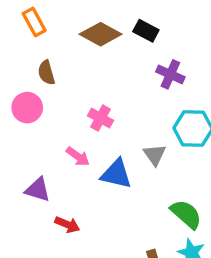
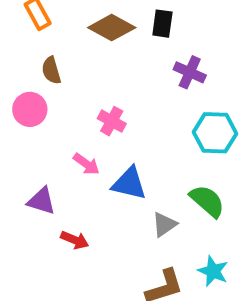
black rectangle: (146, 31) -> (162, 24), turned 70
gray triangle: (155, 155) -> (164, 224), moved, turned 30
green semicircle: (186, 214) -> (207, 201), moved

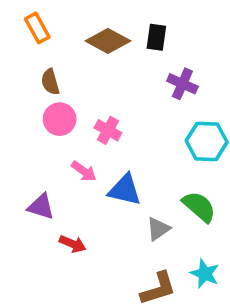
pink circle: (30, 109) -> (60, 119), moved

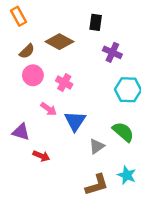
brown diamond: (108, 41) -> (59, 42), moved
brown semicircle: (50, 82) -> (27, 51), turned -119
blue triangle: (125, 190) -> (75, 121), turned 50

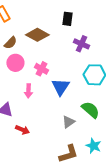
pink arrow: (49, 109) -> (28, 91), turned 56
blue triangle: (75, 121) -> (60, 87), moved

